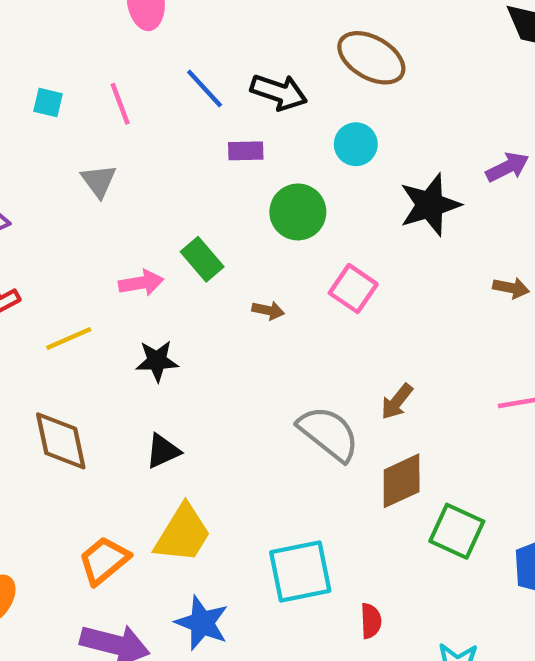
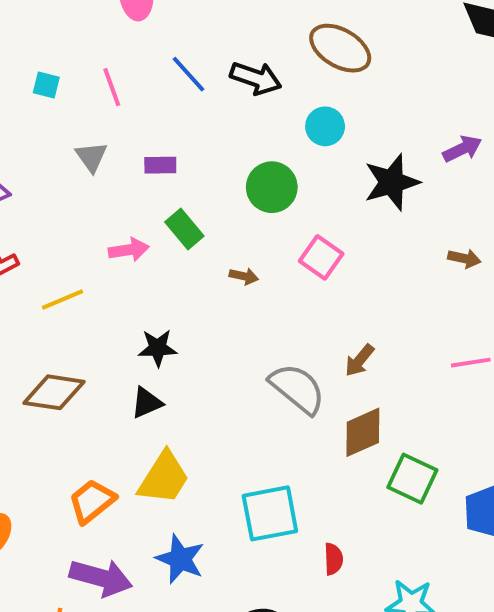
purple rectangle: (246, 151) -> (160, 165), moved
black star: (157, 361) -> (158, 348), moved
brown diamond: (61, 441) -> (54, 392), turned -70

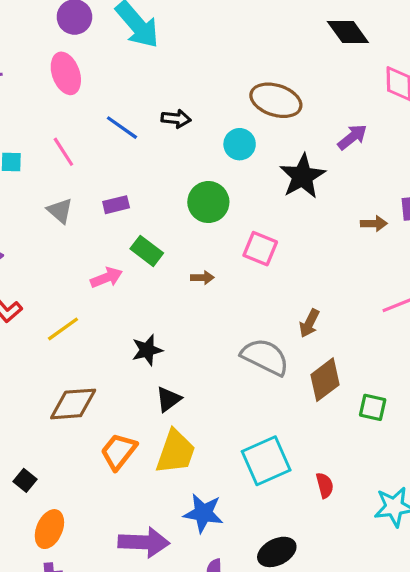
brown ellipse: (340, 48) -> (276, 100), moved
black arrow: (256, 78) -> (176, 119), size x0.7
black triangle: (147, 403) -> (168, 399), moved
green square: (412, 479) -> (373, 407), size x0.7
orange trapezoid: (92, 501) -> (119, 451), moved

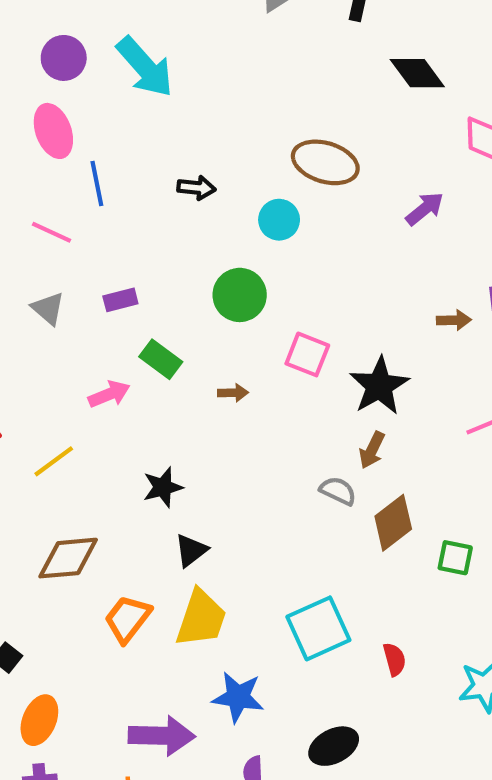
blue line: (122, 128) -> (97, 183), moved, turned 44
pink line: (63, 152) -> (52, 232), turned -32
black star: (302, 176) -> (379, 386), moved
gray semicircle: (265, 357) -> (338, 491), moved, size x0.6

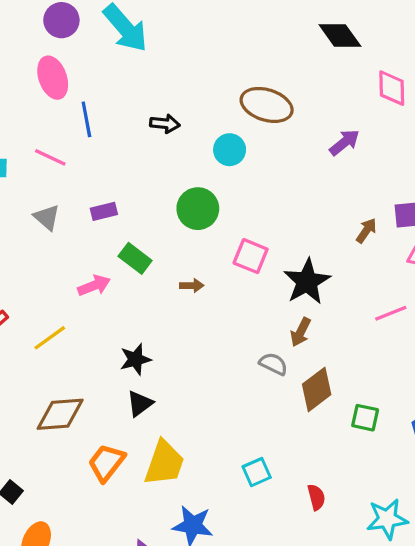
brown arrow: (454, 320) -> (366, 231), turned -55
black triangle: (191, 550) -> (140, 403), moved
cyan square: (318, 628) -> (257, 472), size x0.6

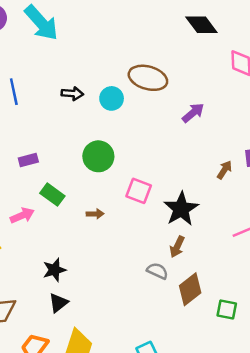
purple arrow: (344, 142) -> (193, 113), moved
cyan circle: (230, 150) -> (112, 98), moved

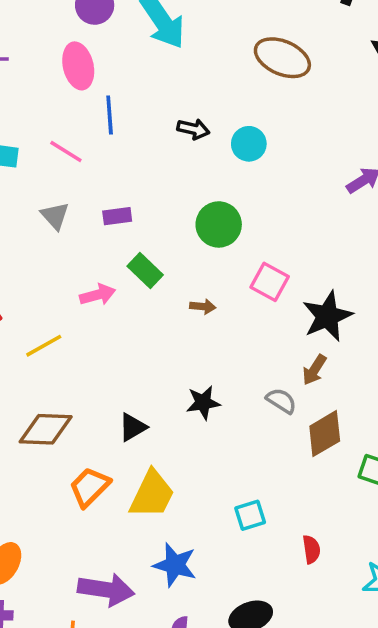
brown ellipse: (148, 78) -> (282, 58), moved
black star: (54, 270) -> (203, 403), moved

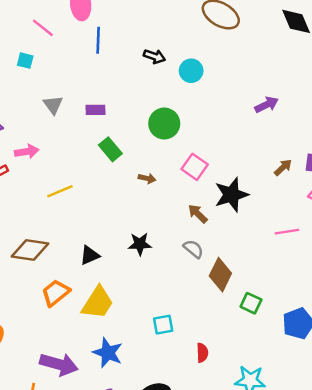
pink line: (66, 152) -> (43, 28), moved
pink arrow: (98, 295) -> (27, 151), moved
yellow line: (44, 346) -> (60, 191), moved
brown arrow: (314, 370) -> (198, 214), moved, turned 95
brown diamond: (325, 434) -> (220, 275), turned -40

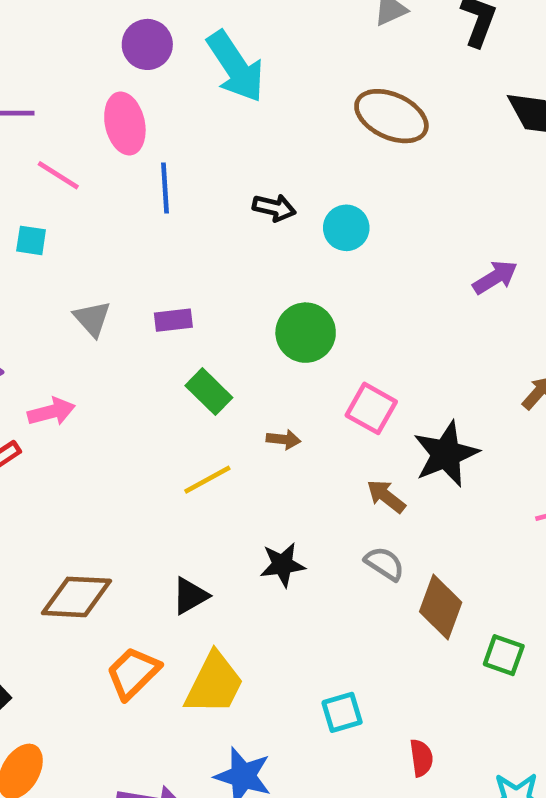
yellow line: (60, 191) -> (207, 480), moved

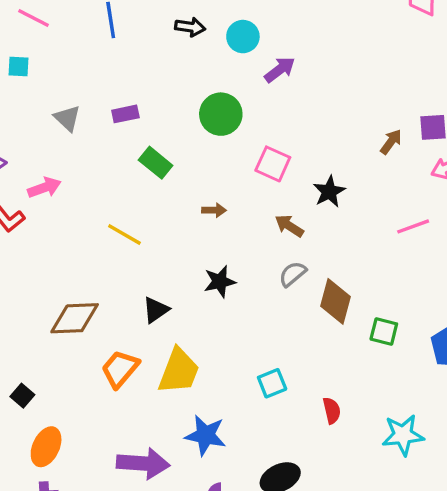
purple arrow: (495, 277) -> (280, 70), moved
brown arrow: (284, 439) -> (214, 210), moved
black star: (446, 454) -> (329, 192), size x0.7
yellow line: (207, 480) -> (124, 234), moved, turned 64
gray semicircle: (385, 564) -> (293, 274), turned -68

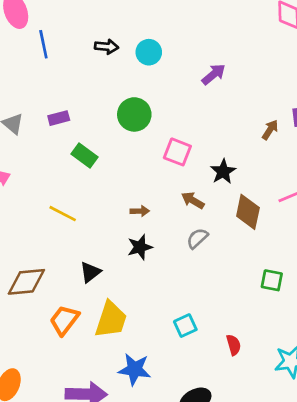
purple arrow: (280, 70) -> (214, 74), moved
brown arrow: (214, 210) -> (140, 211), moved
brown diamond: (336, 301) -> (248, 212), moved

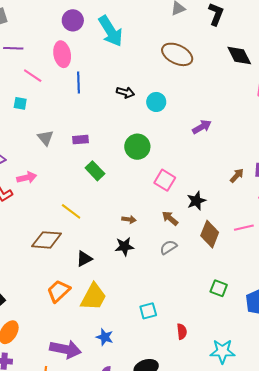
brown diamond: (26, 282) -> (47, 240), moved
blue star: (135, 369) -> (105, 337), size x0.7

